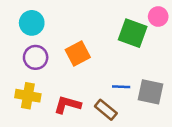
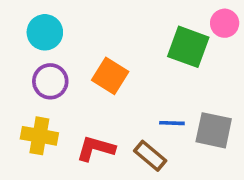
orange square: (78, 54) -> (110, 76), turned -30

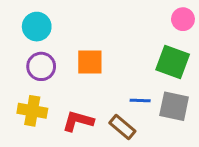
green square: (188, 47) -> (173, 62), moved
orange square: (110, 76) -> (90, 62), turned -32

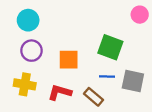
orange square: (90, 62) -> (69, 60), moved
green square: (173, 62) -> (110, 47), moved

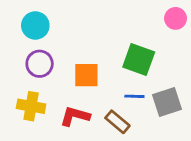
gray square: (133, 81) -> (167, 102), turned -30

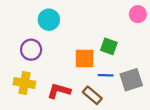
cyan circle: (35, 25) -> (49, 20), moved
green square: (139, 59) -> (109, 46), size x0.7
orange square: (86, 75) -> (84, 59), moved

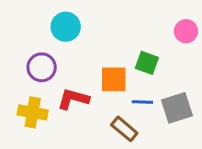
pink circle: (138, 14) -> (186, 31), moved
red L-shape: (59, 91) -> (73, 99), moved

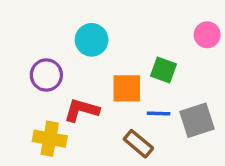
cyan circle: (66, 27) -> (92, 40), moved
yellow cross: (33, 112) -> (50, 139), moved

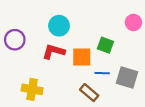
purple circle: (46, 75) -> (15, 40), moved
red L-shape: (82, 110) -> (54, 52), moved
gray square: (197, 120) -> (127, 77), turned 35

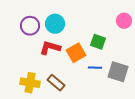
purple circle: (15, 40) -> (30, 26), moved
orange square: (82, 57) -> (76, 53), turned -30
brown rectangle: (89, 93) -> (56, 83), moved

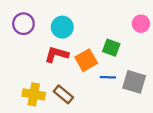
purple circle: (30, 26) -> (23, 24), moved

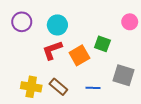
red L-shape: (57, 54) -> (52, 50), turned -35
blue line: (108, 77) -> (93, 88), moved

